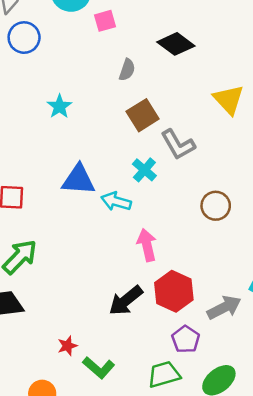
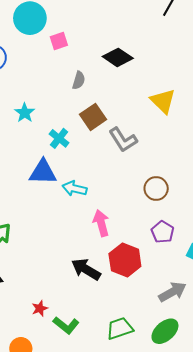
cyan cross: (144, 170) -> (59, 138), moved
black arrow: (126, 300) -> (86, 269), turned 72
gray arrow: (224, 307) -> (172, 292), moved
purple pentagon: (186, 339) -> (163, 232), moved

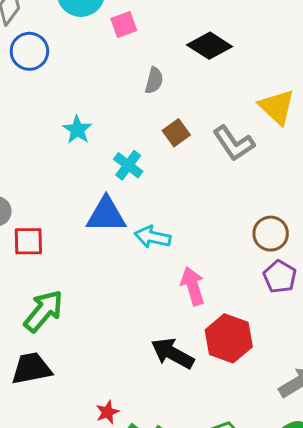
brown square: (93, 117) -> (176, 133), size x0.7
gray L-shape: (123, 140) -> (234, 143), moved
purple pentagon: (163, 232) -> (280, 277), moved

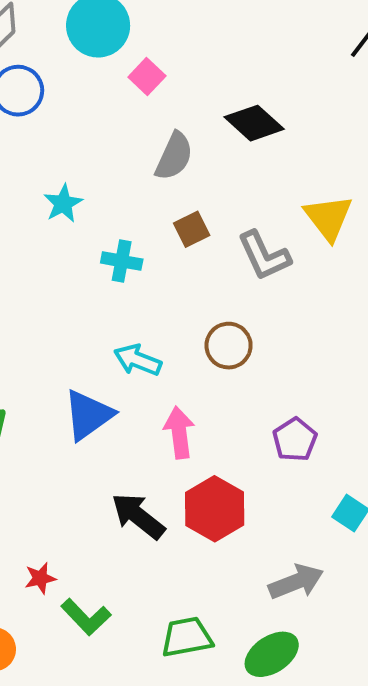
pink square: (124, 25) -> (147, 77), turned -36
gray semicircle: (154, 81) -> (174, 156), size x1.4
cyan cross: (128, 165) -> (122, 261), turned -36
blue triangle: (106, 215) -> (88, 415), moved, turned -45
brown circle: (271, 234) -> (229, 346), moved

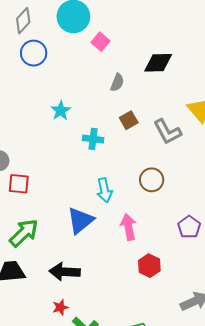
black diamond: (254, 123) -> (158, 63), turned -40
gray semicircle: (174, 156) -> (117, 82), size x0.7
cyan arrow: (138, 360) -> (104, 190), turned -120
red hexagon: (215, 509) -> (149, 266), size x0.7
black arrow: (138, 516) -> (65, 272), moved, turned -32

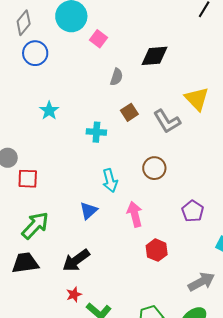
cyan star: (61, 111) -> (49, 111), moved
blue triangle: (80, 221) -> (88, 211), size x0.7
black arrow: (65, 272) -> (76, 260), turned -36

